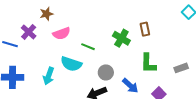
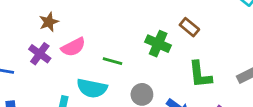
brown rectangle: (145, 29) -> (189, 27), turned -32
purple cross: (29, 32) -> (40, 54), moved

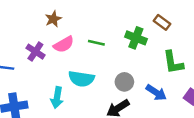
brown star: (49, 22) -> (53, 19), moved
green line: (113, 61) -> (96, 43), moved

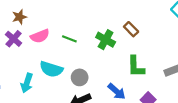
brown star: (53, 19) -> (19, 17), moved
gray circle: (124, 82) -> (80, 77), moved

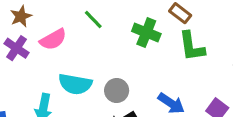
green line: (69, 39) -> (93, 19), moved, turned 32
green L-shape: (136, 67) -> (192, 46), moved

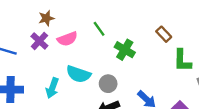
green cross: (146, 32) -> (125, 50), moved
green L-shape: (192, 46) -> (182, 61), moved

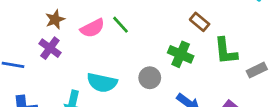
pink semicircle: (67, 39) -> (92, 28), moved
green cross: (125, 50) -> (181, 54), moved
gray circle: (108, 84) -> (150, 78), moved

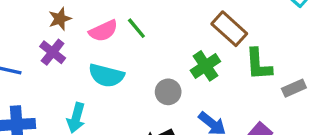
brown rectangle: (200, 22) -> (229, 29), size x1.5
green cross: (181, 54) -> (205, 66), turned 30
cyan semicircle: (102, 83) -> (106, 75), moved

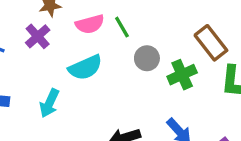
cyan semicircle: (106, 75) -> (85, 68), turned -48
gray circle: (168, 92) -> (147, 58), moved

